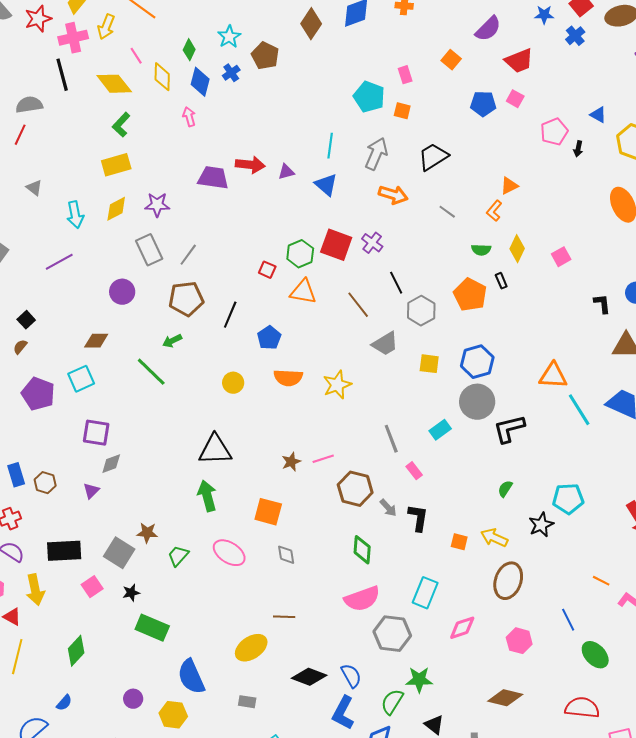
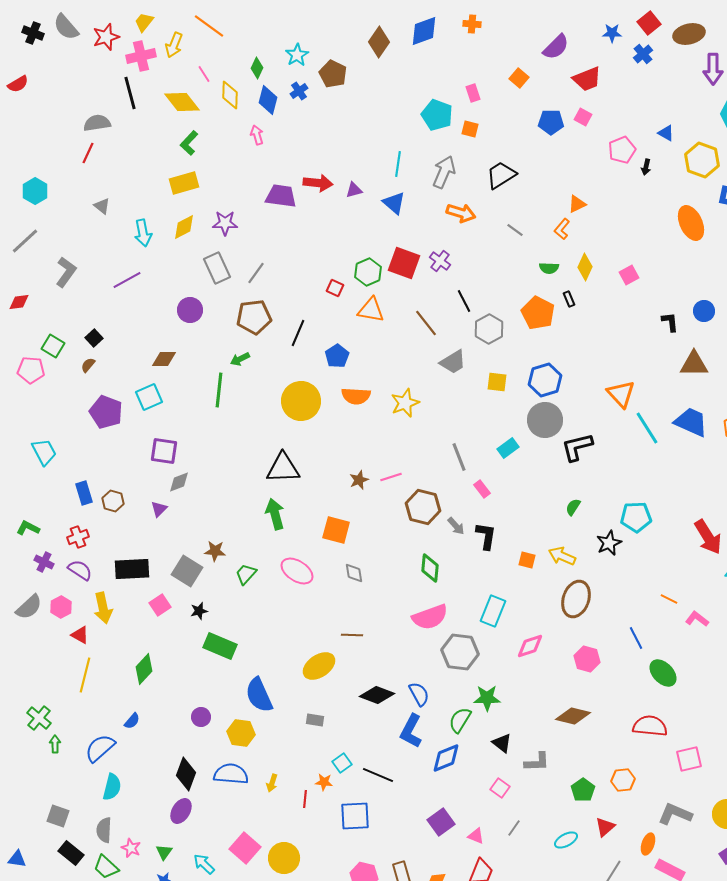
green line: (151, 372) -> (219, 390), turned 52
orange triangle: (553, 376) -> (621, 394), turned 44
yellow circle: (233, 383) -> (301, 401), size x1.8

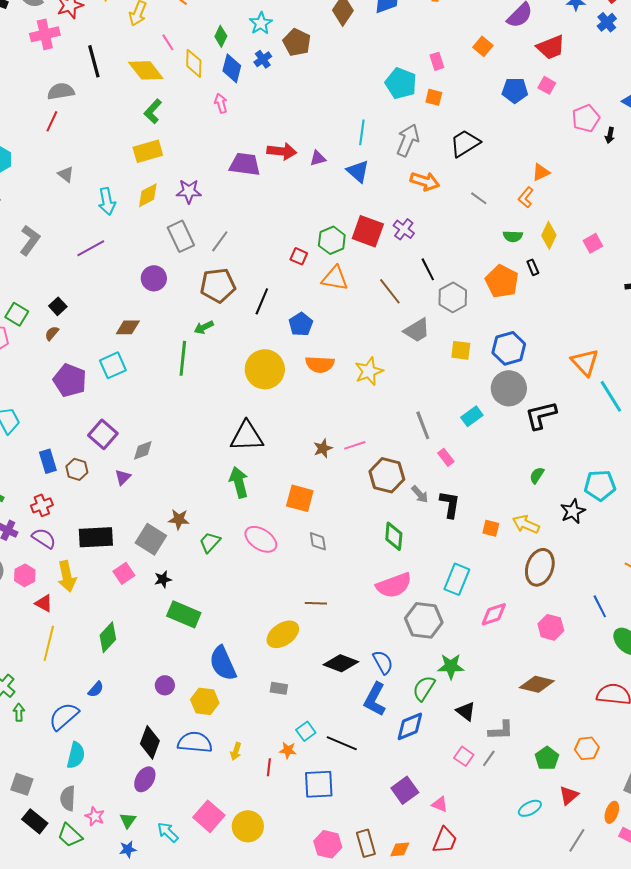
pink cross: (141, 56) -> (45, 34), moved
purple square: (164, 451) -> (103, 434), moved, turned 32
gray line: (514, 828) -> (489, 758), moved

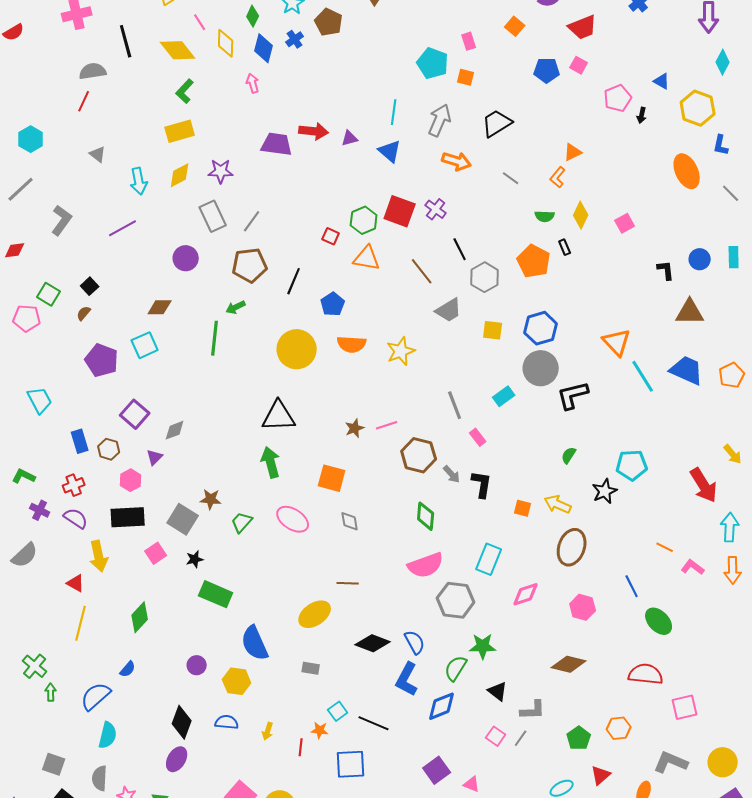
pink hexagon: (25, 575) -> (131, 480), moved
blue semicircle: (195, 742) -> (227, 722), size x0.7

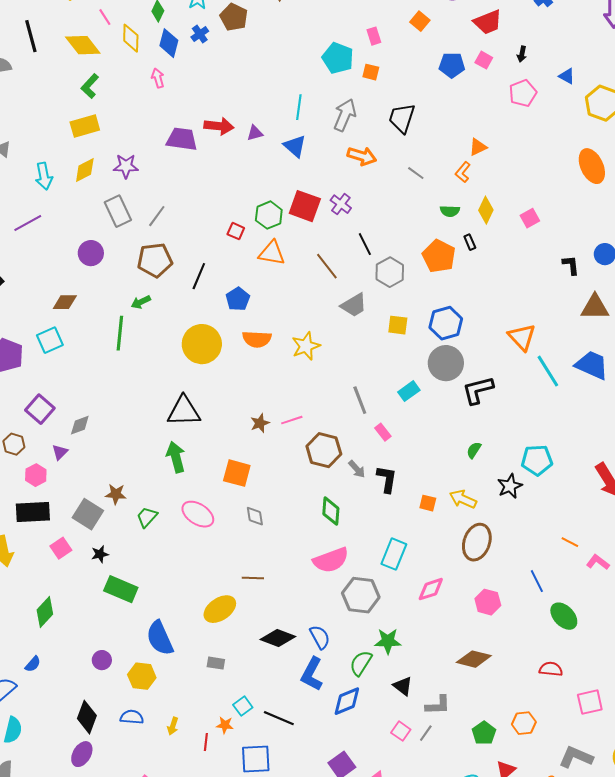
black arrow: (642, 115) -> (522, 54), moved
black trapezoid: (497, 123) -> (402, 118), turned -40
red semicircle: (646, 674) -> (551, 669), size x0.7

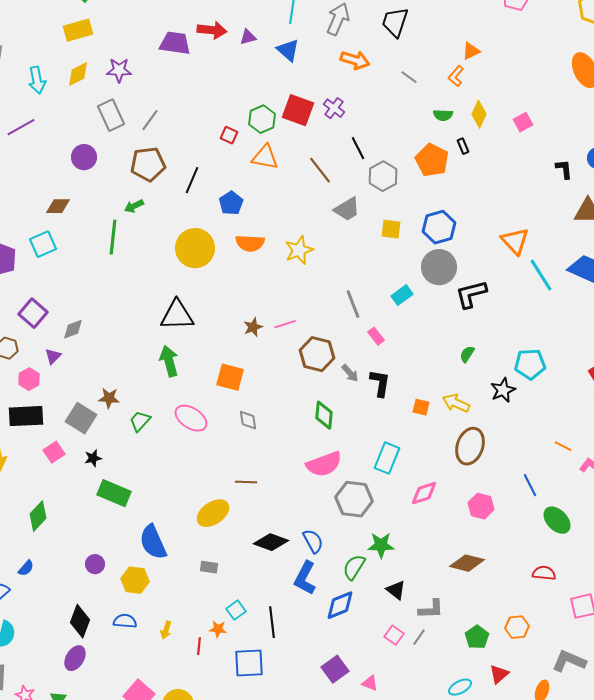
black line: (279, 718) -> (272, 622), turned 60

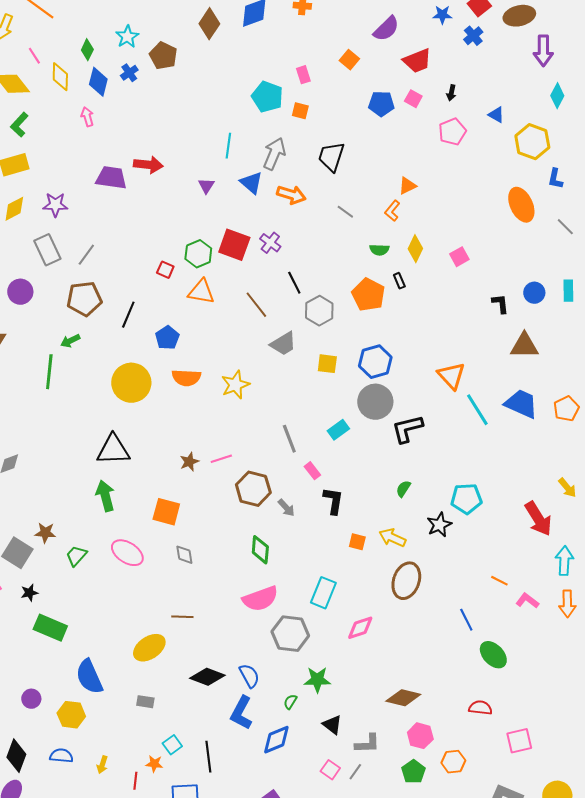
purple triangle: (248, 37) -> (206, 186), moved, turned -42
blue triangle: (288, 50) -> (251, 183), moved
black L-shape: (380, 383) -> (333, 501), moved
pink hexagon: (481, 506) -> (420, 736), moved
green semicircle: (354, 567) -> (290, 702), size x0.6

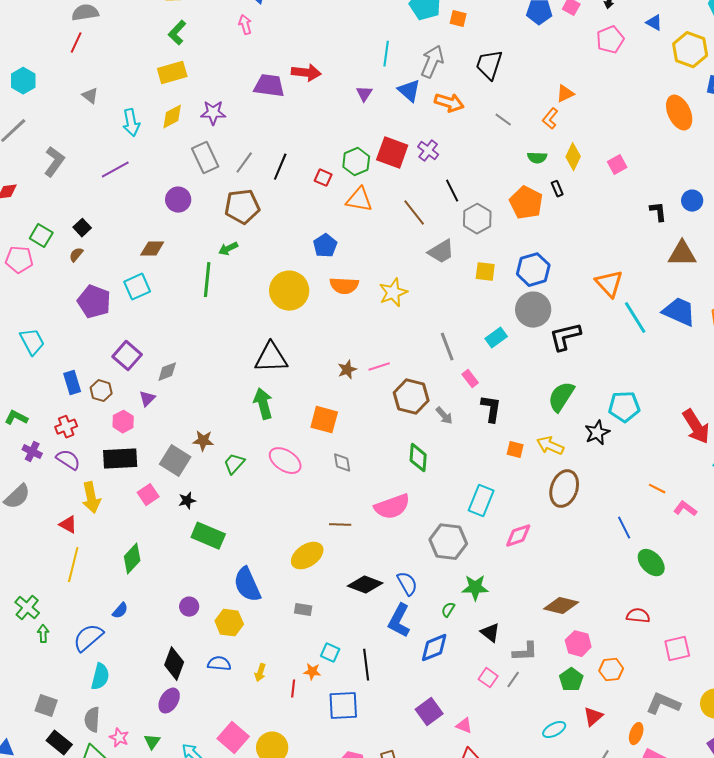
black line: (128, 315) -> (280, 167), moved
green semicircle: (403, 489) -> (561, 397), size x1.8
pink semicircle: (260, 599) -> (392, 507), moved
cyan square: (172, 745) -> (330, 653), turned -30

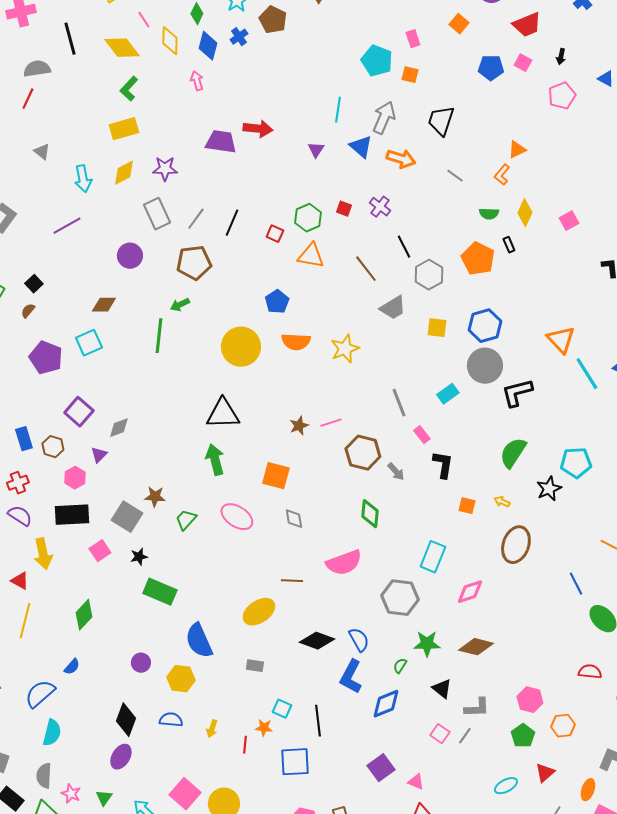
red square: (392, 153) -> (344, 209), size x0.5
yellow arrow: (550, 446) -> (502, 502), size x0.6
brown diamond: (561, 606) -> (476, 647), moved

